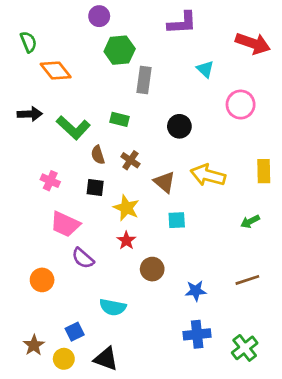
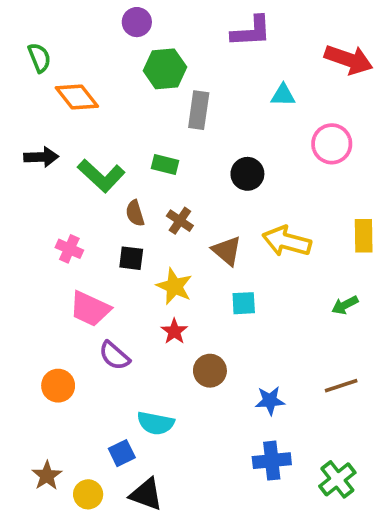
cyan triangle: (205, 69) -> (283, 95), turned -42
blue square: (75, 332) -> (122, 453), moved

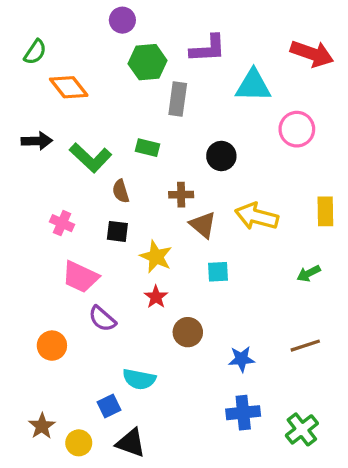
purple L-shape: (251, 31) -> (208, 49), moved
green semicircle: (39, 58) -> (35, 52), turned 56
cyan triangle: (283, 95) -> (253, 86), size x1.6
brown cross: (180, 221) -> (181, 195), moved, turned -35

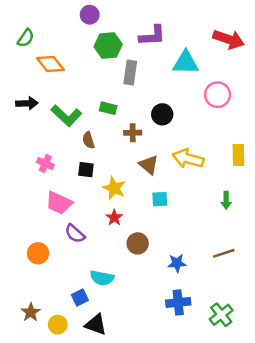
brown cross: (181, 195) -> (133, 133), moved
green arrow: (309, 273) -> (226, 200), turned -63

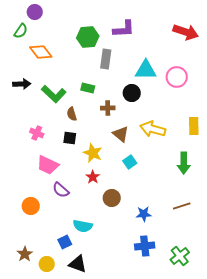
purple circle: (90, 15) -> (35, 12), moved
cyan triangle: (186, 63) -> (146, 70), moved
cyan square: (160, 199) -> (130, 162), turned -32
green arrow: (226, 200) -> (184, 163), size x1.5

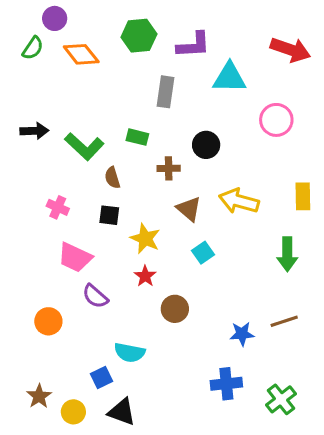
green hexagon: (88, 37) -> (139, 36), moved
orange diamond: (41, 52) -> (81, 54), moved
cyan triangle: (146, 70) -> (229, 78), moved
blue star: (144, 214) -> (242, 334), moved

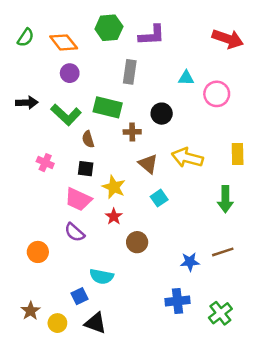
purple circle: (55, 18) -> (70, 73), moved
cyan triangle: (229, 78) -> (186, 78), moved, size x0.6
green rectangle: (137, 137) -> (108, 107), size x1.6
pink trapezoid: (75, 257) -> (78, 199), moved

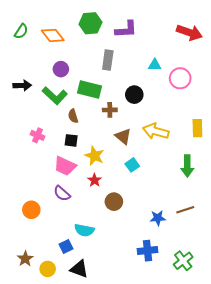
purple circle: (70, 73) -> (61, 69), moved

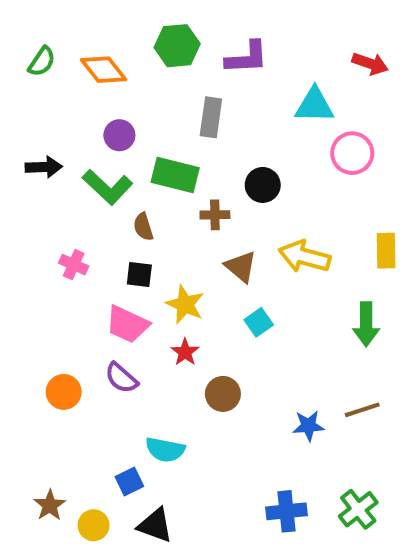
red arrow: (189, 32) -> (370, 64), size x0.7
cyan triangle: (155, 65) -> (314, 105), moved, size x1.5
orange circle: (31, 210) -> (64, 392), moved
blue cross: (148, 251) -> (287, 511), moved

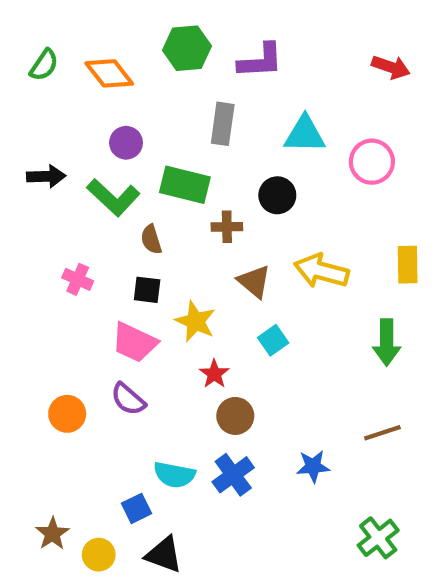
cyan triangle: (314, 105) -> (305, 134), moved
red star: (185, 352) -> (214, 374), moved
blue star: (308, 426) -> (313, 466), moved
blue cross: (287, 511) -> (233, 475), moved, turned -30

